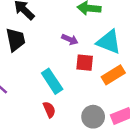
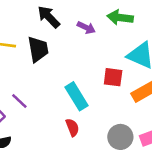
purple arrow: (70, 39) -> (86, 28), moved

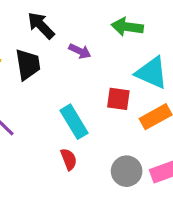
purple arrow: (86, 28) -> (80, 51), moved

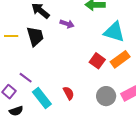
red square: (118, 99) -> (97, 61), moved, turned 35
cyan rectangle: (74, 122) -> (42, 98), moved

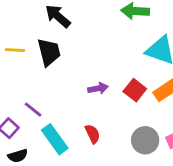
purple arrow: (67, 24) -> (98, 88), moved, turned -32

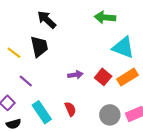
yellow line: (15, 50) -> (14, 53), moved, turned 32
purple line: (33, 110) -> (26, 81), moved

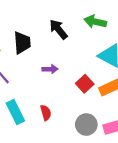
black arrow: (47, 20) -> (58, 29), moved
purple arrow: (75, 75) -> (50, 69), moved

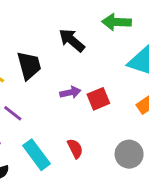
red square: (85, 84) -> (98, 99), moved, turned 30

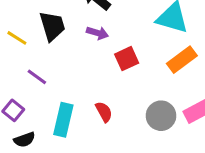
purple arrow: (70, 92) -> (98, 33), moved, turned 30
cyan rectangle: (37, 155) -> (63, 120), turned 52

